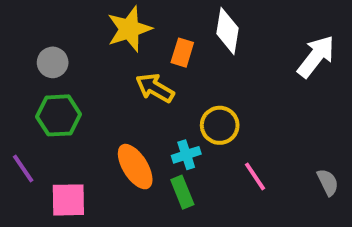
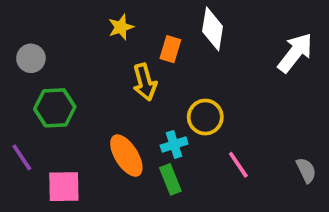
yellow star: (129, 29) -> (121, 27), size x0.6
gray circle: (53, 62) -> (31, 58), moved
yellow arrow: (155, 88) -> (145, 82), turned -135

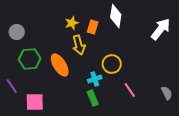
yellow star: (121, 27) -> (72, 23), moved
orange ellipse: (126, 156) -> (60, 65), moved

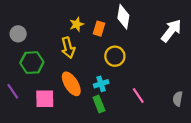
yellow arrow: (79, 45) -> (68, 48), moved
yellow circle: (112, 64) -> (115, 56), moved
orange ellipse: (60, 65) -> (71, 84), moved
gray semicircle: (167, 93) -> (178, 99), turned -144
pink square: (35, 102) -> (45, 99), moved

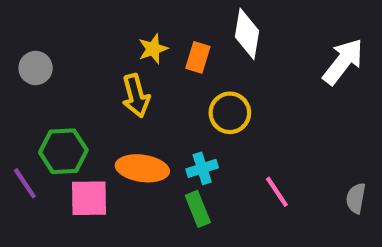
green hexagon: (32, 63) -> (63, 151), moved
orange ellipse: (71, 84) -> (142, 168), turned -50

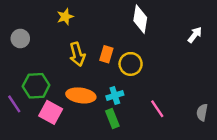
yellow star: (153, 49) -> (65, 17), moved
orange rectangle: (198, 57) -> (106, 54), moved
white arrow: (343, 62) -> (195, 35), size x0.6
pink square: (89, 198) -> (51, 112), turned 30

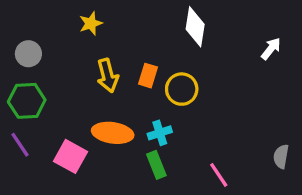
green hexagon: (36, 86) -> (27, 101), moved
pink line: (157, 109) -> (219, 175), moved

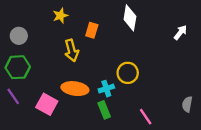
orange rectangle: (148, 76) -> (92, 30), moved
yellow circle: (182, 89) -> (128, 73), moved

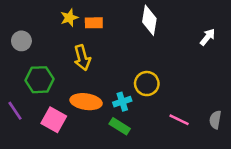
orange rectangle: (92, 30) -> (94, 23), moved, turned 72
green hexagon: (18, 67) -> (40, 80), moved
green rectangle: (104, 110) -> (120, 126), turned -36
pink line: (146, 117) -> (179, 120), moved, turned -30

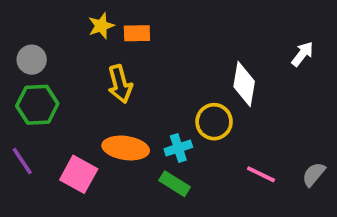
white diamond: (149, 20) -> (244, 84), moved
green hexagon: (40, 80) -> (37, 105), moved
gray semicircle: (215, 120) -> (314, 174), turned 30

